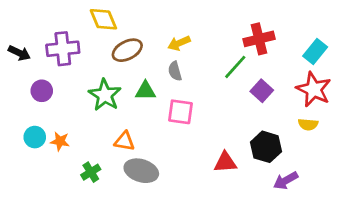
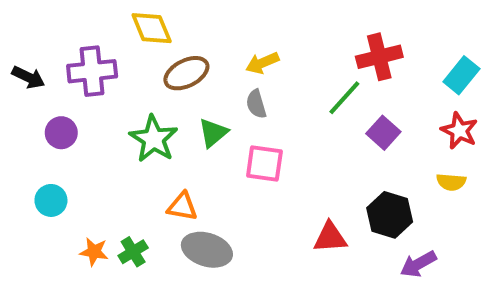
red star: (314, 89) -> (459, 131), size x0.7
green triangle: (145, 91) -> (213, 133), turned -40
orange star: (60, 141) -> (94, 252), moved

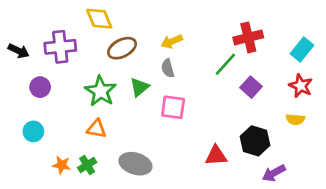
orange triangle: (182, 207) -> (97, 129), moved

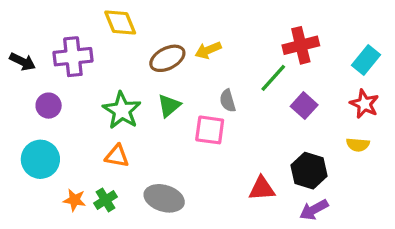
brown ellipse: (122, 48) -> (167, 58), moved
gray semicircle: (168, 68) -> (228, 101), moved
cyan circle: (33, 131) -> (40, 159), size x1.5
purple arrow: (274, 173) -> (314, 210), moved

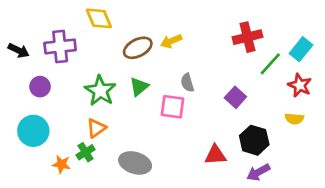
green line: (273, 78) -> (270, 64), moved
purple square: (304, 106) -> (235, 97), moved
orange triangle: (117, 156) -> (96, 128), turned -45
green cross: (106, 200) -> (86, 152), moved

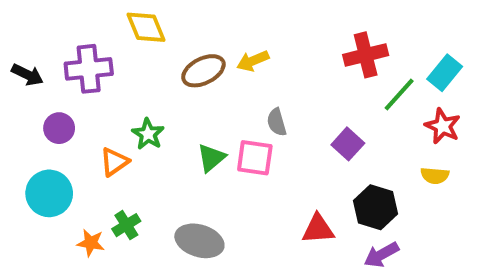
green triangle: (139, 87) -> (211, 158), moved
green star: (100, 91) -> (148, 134), size x0.7
orange triangle: (96, 128) -> (114, 162), moved

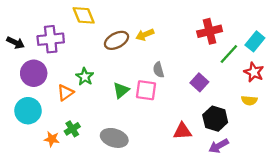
purple circle: (59, 128) -> (34, 73), size x1.5

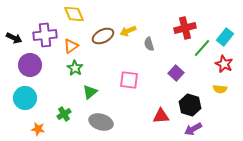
gray semicircle: (158, 70) -> (149, 44), moved
green triangle: (121, 90) -> (90, 92), moved
orange triangle: (65, 93) -> (71, 46), moved
orange star: (52, 139) -> (38, 129), moved

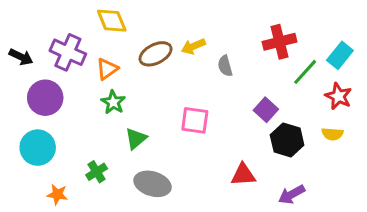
purple cross: (45, 35) -> (68, 52), turned 30
black hexagon: (190, 105) -> (287, 140), moved

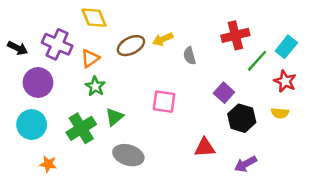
green cross: (97, 172) -> (81, 128), moved, size x1.6

